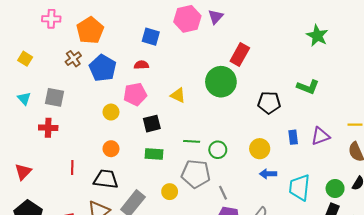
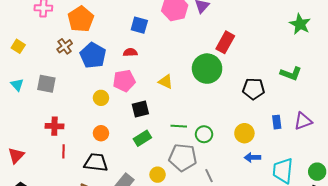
red cross: (48, 128) -> (54, 126), moved
green rectangle: (154, 154) -> (142, 138), turned -36

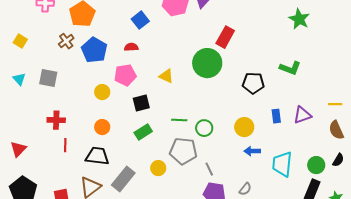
blue square: (139, 25) -> (140, 20), turned 36

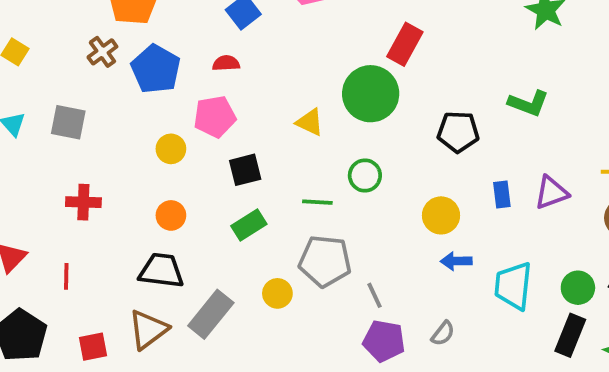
yellow triangle: (166, 76) -> (310, 122), moved
green circle: (204, 128) -> (365, 176), moved
red line: (65, 145) -> (66, 276), moved

